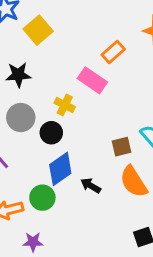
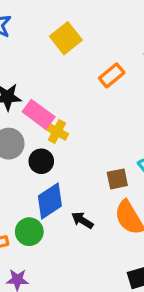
yellow square: (38, 30) -> (66, 38), moved
pink rectangle: (92, 80) -> (39, 114), moved

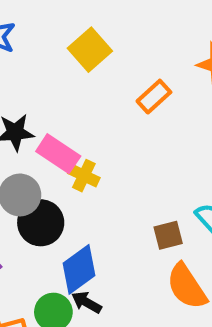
black circle: (41, 161) -> (41, 223), moved, size x1.4
black arrow: (82, 220) -> (87, 302), moved

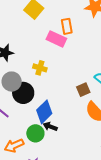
orange rectangle: (154, 97) -> (67, 26), turned -49
pink rectangle: (58, 154) -> (56, 39), moved

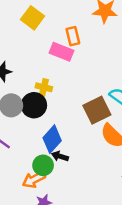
brown square: (83, 90) -> (97, 110), size x1.6
black circle: (23, 93) -> (34, 105), moved
orange arrow: (14, 146) -> (34, 180), moved

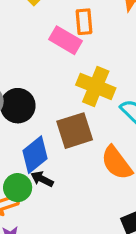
yellow cross: (44, 87) -> (96, 86), moved, size x1.6
brown square: (97, 110) -> (75, 131), moved

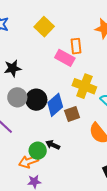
brown square: (75, 131) -> (72, 114), size x0.7
blue diamond: (35, 155) -> (55, 105), moved

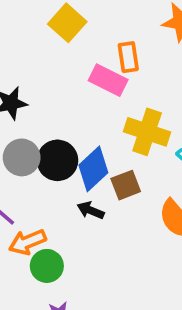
black arrow: (53, 145) -> (91, 210), moved
green circle: (38, 151) -> (47, 266), moved
orange arrow: (29, 162) -> (27, 242), moved

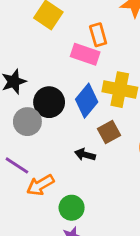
black circle: (57, 160) -> (49, 102), moved
blue diamond: (93, 169) -> (87, 101), moved
green circle: (47, 266) -> (72, 208), moved

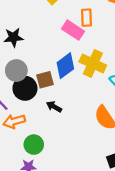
black circle: (49, 102) -> (25, 88), moved
brown square: (109, 132) -> (45, 80), moved

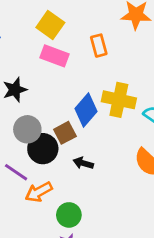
pink rectangle: (73, 30) -> (54, 56), moved

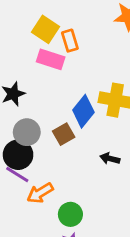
orange rectangle: (99, 46) -> (70, 41), moved
black circle: (43, 149) -> (18, 155), moved
black arrow: (83, 163) -> (110, 158), moved

